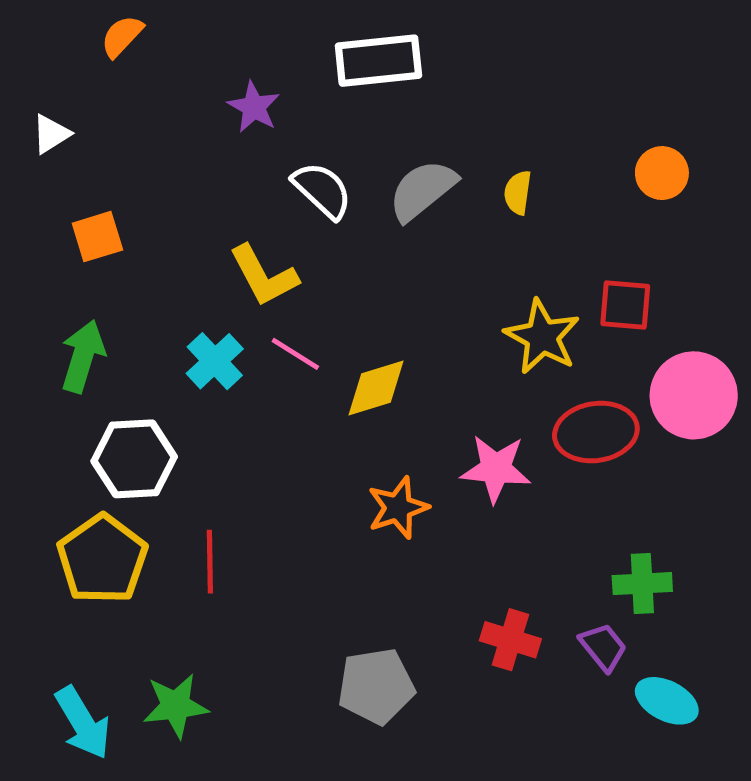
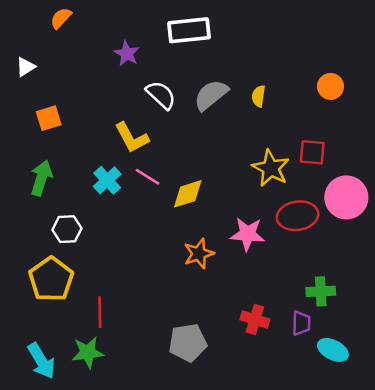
white hexagon: (134, 459) -> (67, 229), size x0.7
red line: (210, 562) -> (100, 312), moved
purple trapezoid: (603, 647) -> (301, 323), turned 40

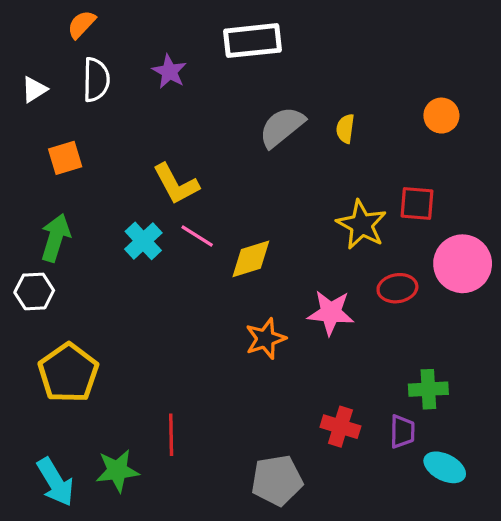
white semicircle: (161, 95) -> (96, 80), moved, turned 48
red ellipse: (298, 216) -> (397, 288), size x0.7
white hexagon: (67, 229) -> (34, 291), moved
red line: (100, 312) -> (171, 435), moved
gray pentagon: (188, 343) -> (277, 480), moved

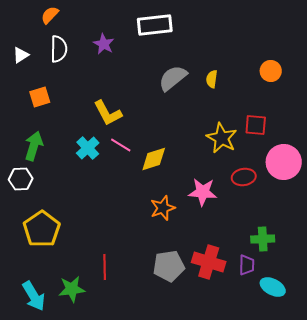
red cross: (340, 427) -> (209, 262), size x1.4
gray pentagon: (277, 480) -> (169, 266), moved

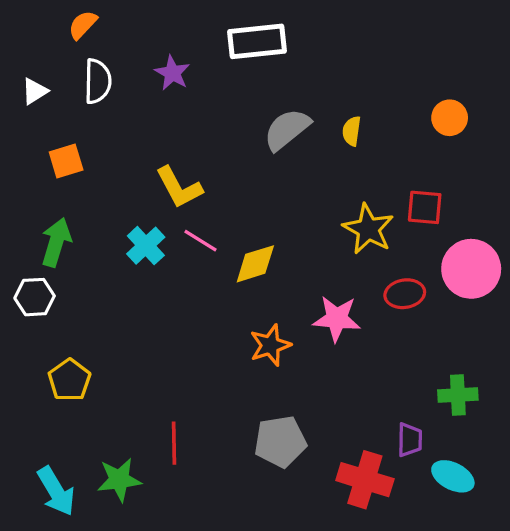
yellow pentagon: (42, 229) -> (69, 380), size x0.7
green cross: (263, 239) -> (458, 395), moved
red cross: (209, 262) -> (365, 480), moved

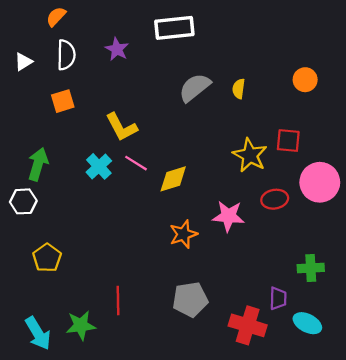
orange square: (66, 161) -> (63, 101), moved

